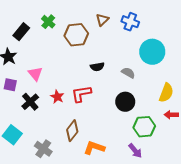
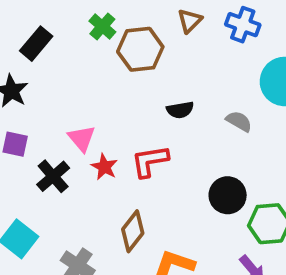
green cross: (48, 22) -> (102, 26), moved
pink triangle: (35, 74) -> (82, 138), moved
black circle: (125, 102) -> (228, 195), moved

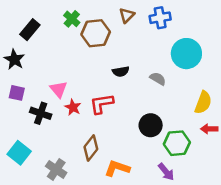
blue cross: (243, 25) -> (160, 18), turned -30
black cross: (53, 176) -> (41, 113), turned -30

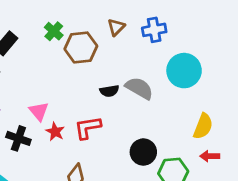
gray semicircle: (158, 79) -> (139, 88), moved, size x1.5

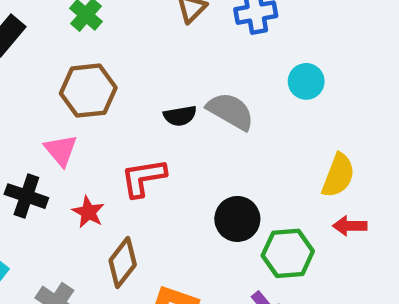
brown hexagon: (81, 48) -> (88, 91), moved
cyan circle: (184, 71) -> (306, 81), size x0.6
red star: (55, 132) -> (88, 212), moved

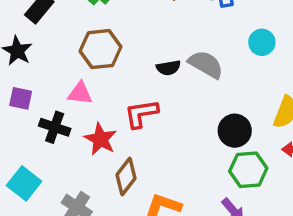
pink triangle: (61, 150) -> (80, 93), turned -44
red star: (88, 212) -> (100, 139), size x1.4
black circle: (237, 219) -> (235, 131), moved

